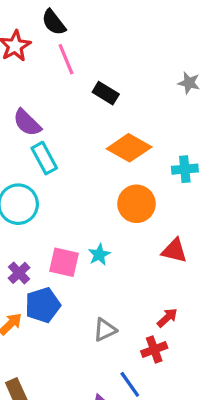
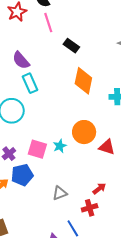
orange diamond: (129, 148) -> (83, 81), turned 68
orange circle: (136, 204) -> (84, 132), moved

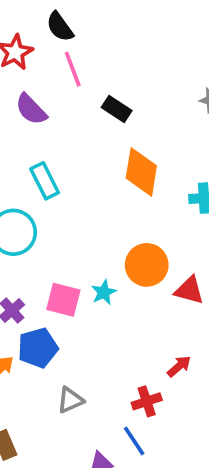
purple semicircle: (21, 60) -> (31, 109), moved
gray triangle: (60, 193) -> (70, 400), moved
red cross: (90, 208) -> (147, 401), moved

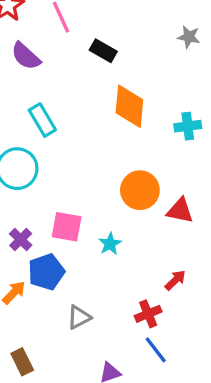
cyan star: (104, 292) -> (110, 244), moved
blue line: (134, 441) -> (156, 350), moved

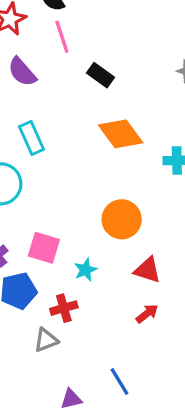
orange diamond: (129, 106) -> (121, 134), turned -48
red triangle: (180, 211) -> (147, 270), moved
red cross: (148, 314) -> (64, 308), moved

